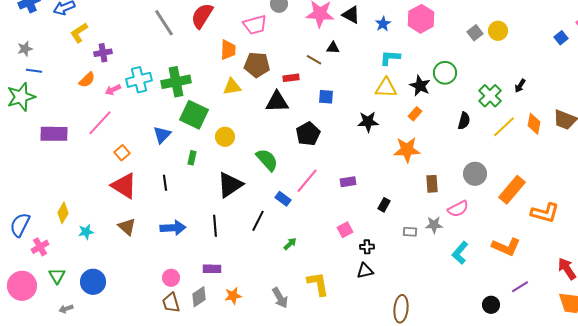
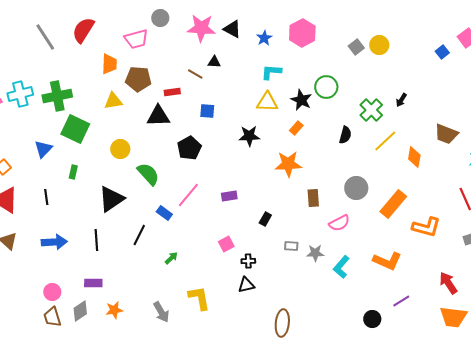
orange diamond: (534, 124) -> (414, 157), moved
yellow circle: (225, 137) -> (120, 149), moved
gray star: (434, 225) -> (315, 253), moved

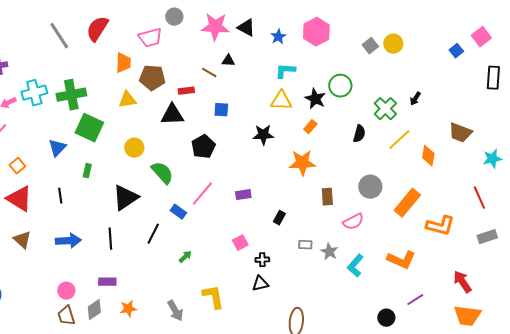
gray star: (315, 253) -> (329, 252), turned 30

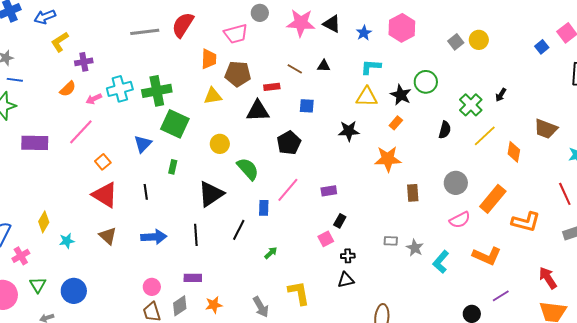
gray line: (59, 36) -> (145, 32), turned -64
black triangle: (228, 61) -> (324, 66), moved
blue rectangle: (178, 212) -> (264, 208), turned 56
black rectangle: (279, 218) -> (340, 221), moved
pink semicircle: (353, 222) -> (460, 220), moved

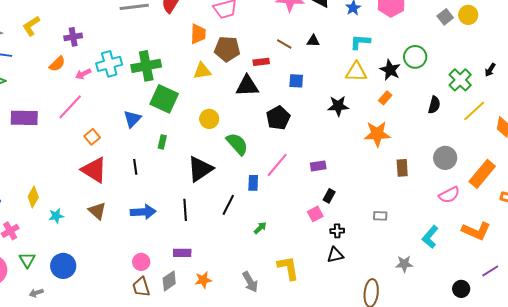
yellow L-shape: (60, 42) -> (31, 26), moved
gray star: (415, 248) -> (404, 264), moved, turned -30

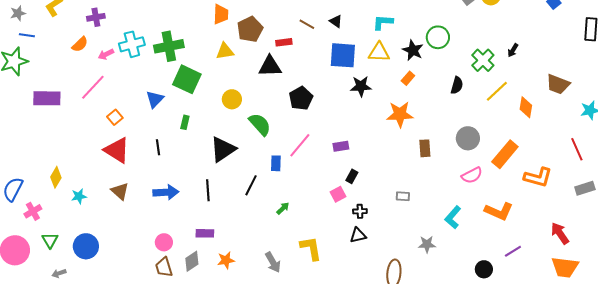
black triangle: (313, 41) -> (336, 21), turned 32
brown pentagon: (227, 49) -> (250, 29), turned -30
blue square: (296, 81) -> (343, 55), moved, size x1.8

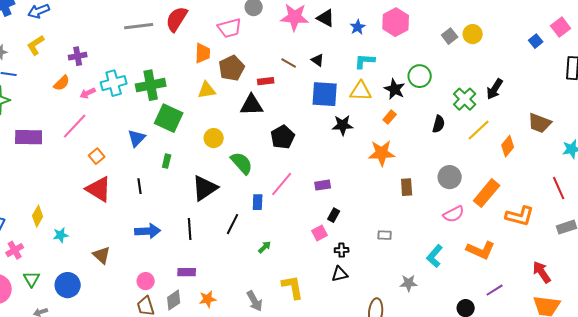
black arrow: (513, 50) -> (495, 89), size x1.5
orange diamond: (526, 107) -> (508, 146), turned 30
brown triangle: (120, 191) -> (102, 255), moved

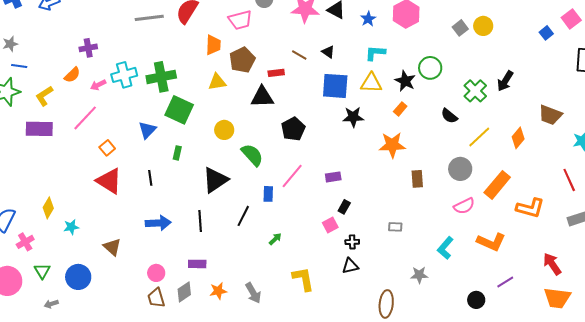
yellow L-shape: (36, 45) -> (44, 96), moved
black semicircle: (439, 124) -> (449, 116), turned 114
yellow line: (479, 130) -> (479, 137), moved
gray arrow: (255, 301) -> (253, 293), moved

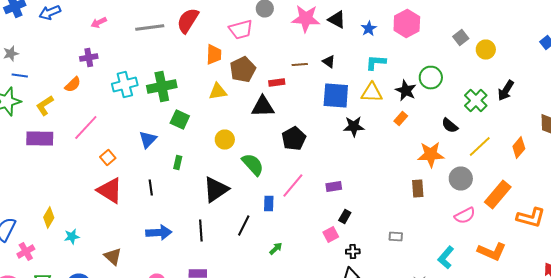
yellow circle: (483, 26) -> (486, 50), moved
brown line: (299, 55) -> (300, 64), turned -35
pink arrow: (98, 85) -> (99, 22), moved
green square: (179, 110) -> (180, 120), size x0.7
orange star: (392, 145) -> (431, 154), moved

